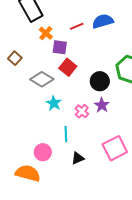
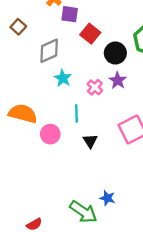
red square: (68, 67) -> (90, 34), moved
gray diamond: (42, 79) -> (49, 51), turned -55
black triangle: (78, 158) -> (90, 141), turned -40
orange semicircle: (28, 173) -> (23, 114), moved

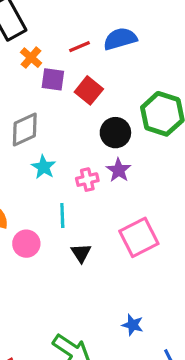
red square: (90, 34) -> (89, 90), moved
pink cross: (95, 87) -> (87, 180), turned 35
blue star: (107, 198) -> (133, 325), moved

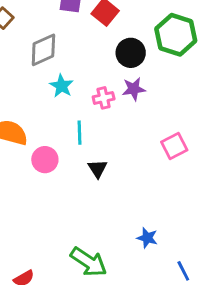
purple star: (119, 170) -> (134, 89), turned 30
pink square: (139, 237) -> (174, 146), moved, size x0.7

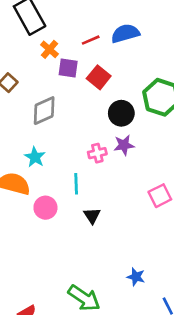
cyan star: (61, 86) -> (35, 157), moved

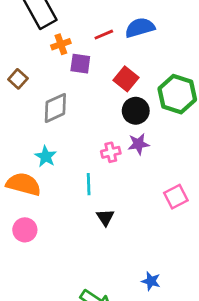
orange cross: (49, 49) -> (61, 44), turned 30
red square: (99, 77) -> (126, 79), moved
pink circle: (45, 208) -> (25, 230), moved

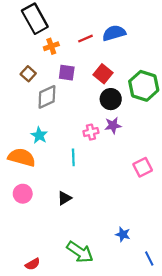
purple square: (80, 64) -> (67, 73), moved
brown square: (18, 79) -> (28, 74), moved
black triangle: (105, 217) -> (65, 198), moved, turned 32

